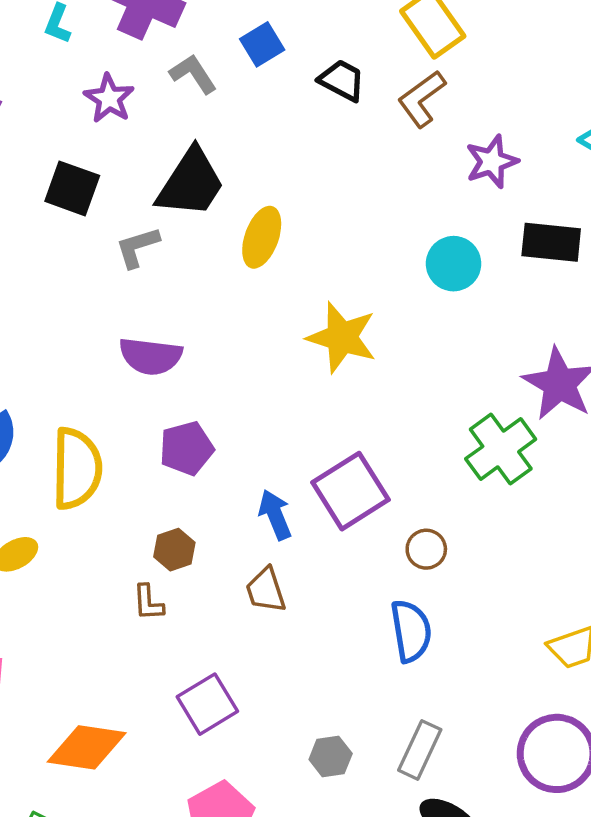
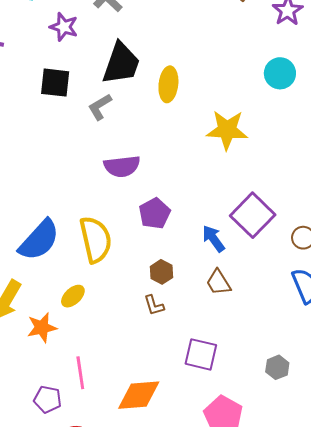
purple square: (207, 704) -> (201, 354), turned -32

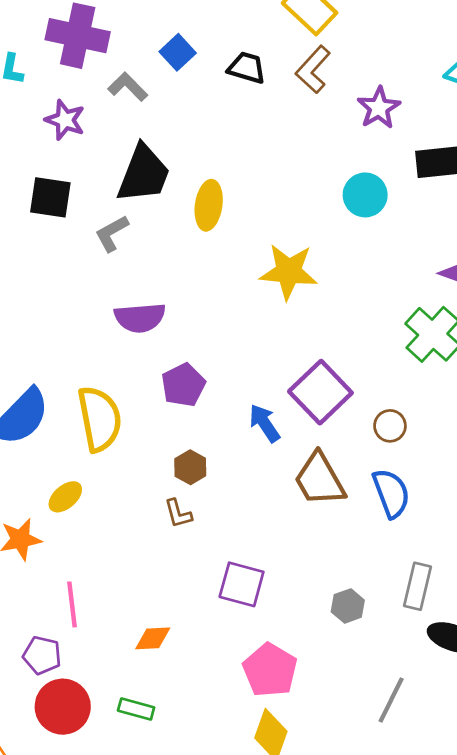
brown trapezoid: (218, 282) -> (319, 479), moved, size x1.5
orange diamond: (139, 395) -> (153, 638), size x0.6
purple pentagon: (48, 399) -> (42, 655), moved

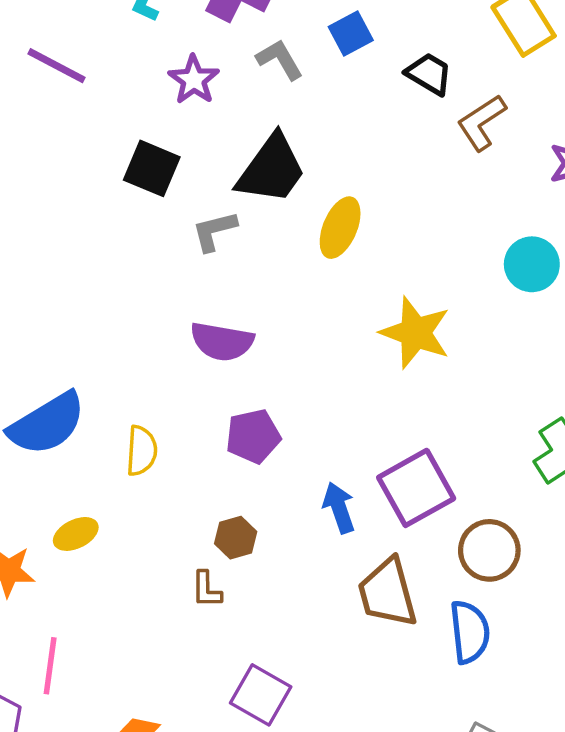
brown L-shape: (313, 69) -> (481, 123), moved
yellow semicircle: (100, 419) -> (142, 451), size x0.6
brown circle: (390, 426) -> (489, 550), size x1.5

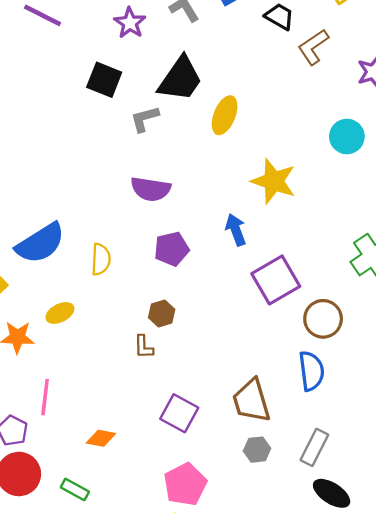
blue arrow: (339, 508) -> (236, 230), moved
brown trapezoid: (388, 593) -> (251, 401), moved

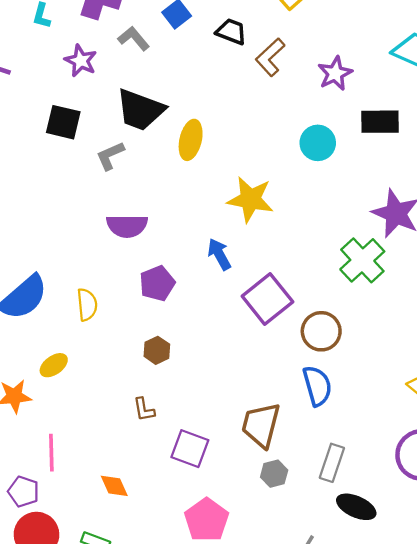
black trapezoid: (180, 79) -> (140, 110), turned 84
brown L-shape: (144, 347) -> (144, 409), moved
brown trapezoid: (251, 401) -> (261, 425), turned 39
orange diamond: (101, 438) -> (114, 486), turned 64

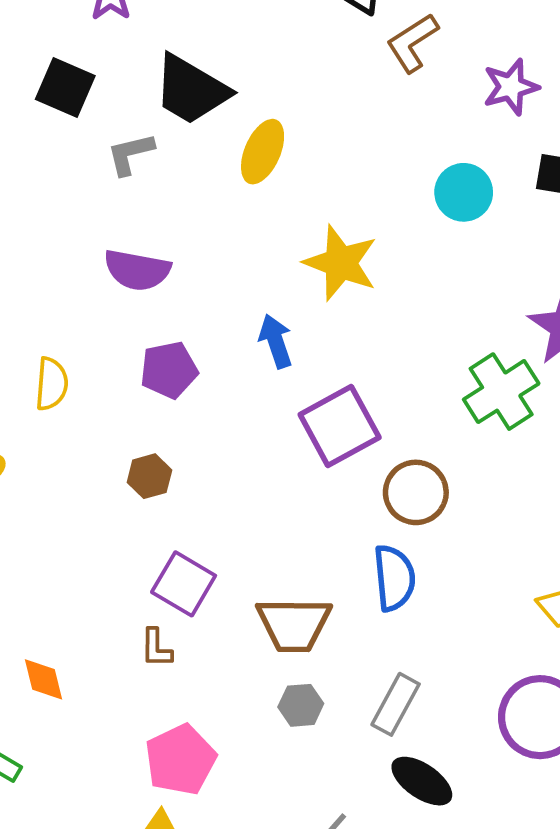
brown L-shape: (144, 409) -> (156, 648), moved
brown trapezoid: (261, 425) -> (294, 624), turned -114
purple square: (190, 449) -> (184, 584), moved

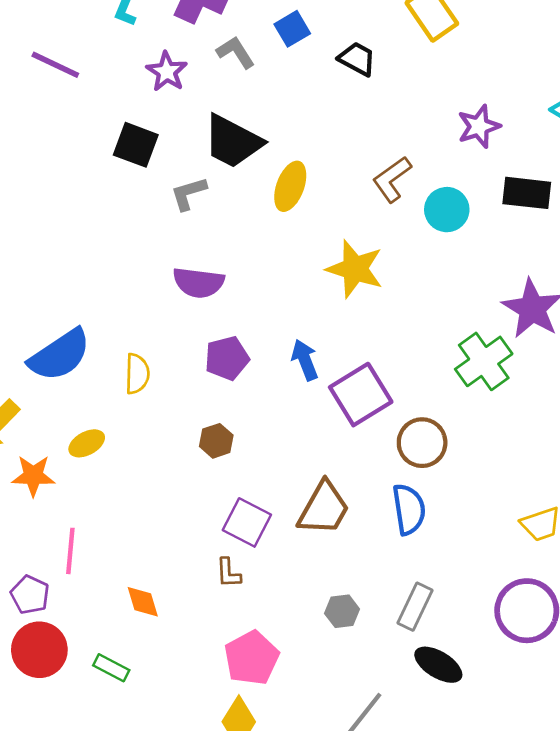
brown L-shape: (412, 43) -> (392, 179), moved
blue arrow: (276, 341) -> (305, 360), moved
brown trapezoid: (294, 624) -> (324, 508), moved, turned -58

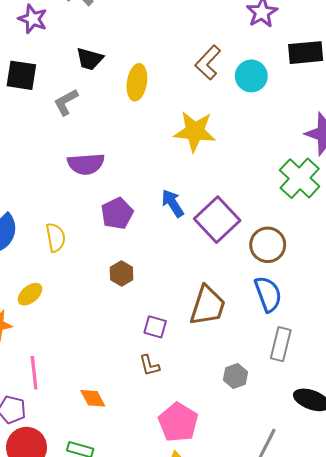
black trapezoid: (233, 142) -> (90, 59), size x0.6
purple square: (247, 522) -> (155, 327), size x0.7
gray rectangle: (415, 607) -> (281, 344), moved

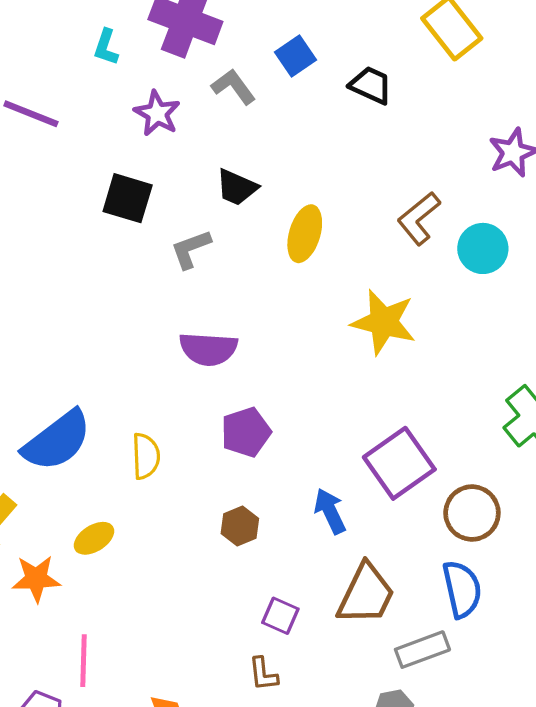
blue arrow: (173, 203) -> (330, 511), moved
gray rectangle: (281, 344) -> (422, 650), moved, turned 48

